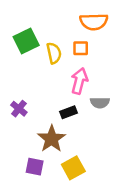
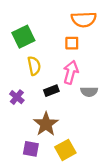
yellow semicircle: (54, 53) -> (34, 66), moved
black rectangle: (68, 112) -> (51, 91), moved

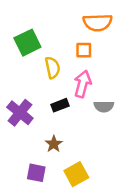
yellow semicircle: (34, 66) -> (52, 68), moved
purple cross: (17, 97) -> (20, 113), size x1.5
brown star: (46, 124) -> (54, 144), size x0.6

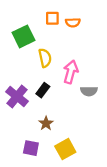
orange semicircle: (98, 23) -> (73, 22), moved, size x0.6
orange square: (84, 50) -> (52, 18), moved
black rectangle: (60, 105) -> (43, 90), moved, turned -32

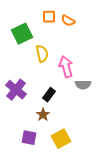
orange semicircle: (73, 22) -> (68, 21), turned 32
pink arrow: (71, 72) -> (66, 67), turned -30
black rectangle: (43, 90) -> (49, 95), moved

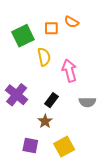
orange square: (49, 17) -> (51, 28), moved
gray semicircle: (83, 85) -> (87, 102), moved

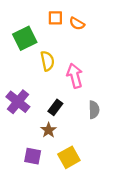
orange square: (51, 28) -> (55, 18), moved
gray semicircle: (87, 102) -> (94, 110), turned -91

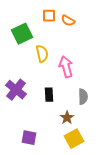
black rectangle: (55, 107) -> (49, 95), turned -40
brown star: (49, 130) -> (67, 118), moved
yellow square: (69, 157) -> (74, 139), moved

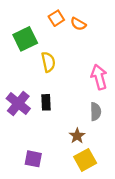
orange square: (49, 16) -> (56, 18), turned -32
pink arrow: (66, 67) -> (99, 77), moved
black rectangle: (49, 95) -> (46, 102), moved

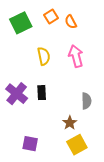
orange semicircle: (78, 24) -> (71, 22), turned 32
green square: (25, 39) -> (21, 23), moved
pink arrow: (99, 77) -> (76, 56), moved

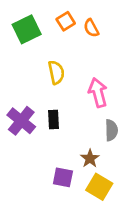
pink arrow: (76, 56) -> (98, 93), moved
purple square: (30, 144) -> (63, 177), moved
yellow square: (77, 145) -> (99, 187), turned -30

